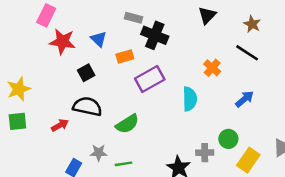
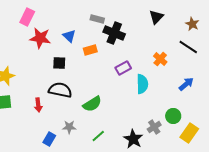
black square: (86, 73) -> (59, 63), turned 32
purple rectangle: (150, 79) -> (123, 68), moved, size x0.7
red arrow: (60, 125) -> (38, 105), turned 112
gray cross: (205, 153) -> (154, 127), turned -32
green line: (124, 164) -> (98, 136), moved, turned -32

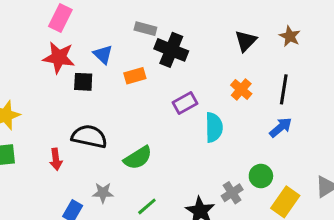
pink rectangle: (27, 17) -> (60, 18), moved
black triangle: (156, 17) -> (246, 41), moved
black line: (188, 47) -> (284, 89), moved, turned 66
black square: (59, 63) -> (83, 82), moved

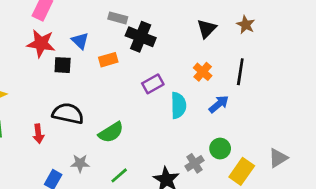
blue arrow: (281, 127) -> (219, 104), moved

